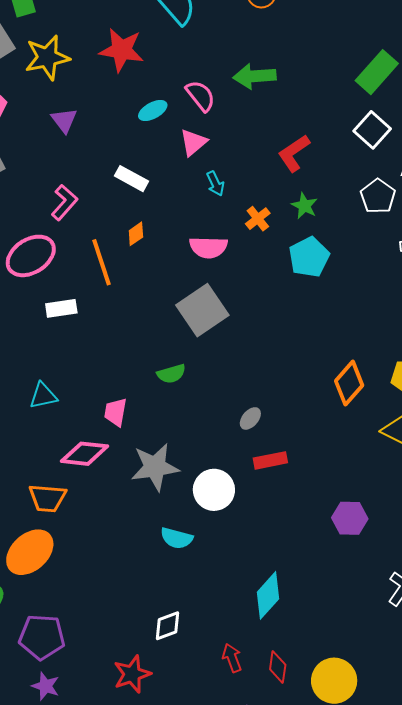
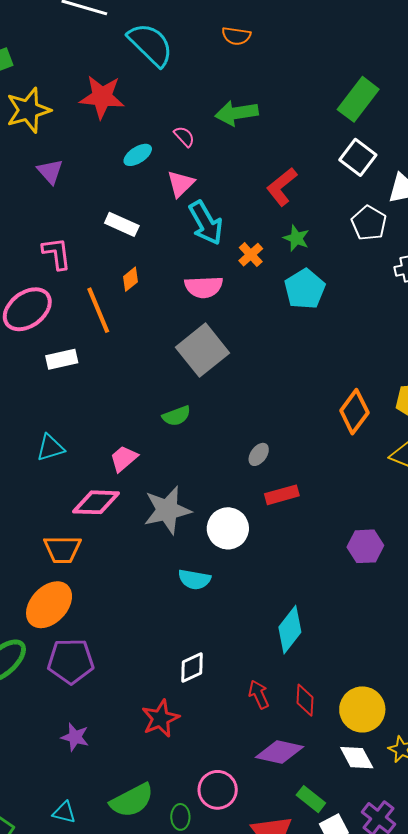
pink semicircle: (200, 96) -> (184, 137), size x0.7
cyan arrow: (215, 184) -> (206, 223), size x1.8
pink L-shape: (64, 202) -> (57, 253), turned -45
pink trapezoid: (115, 412) -> (124, 458), turned 44
purple pentagon: (42, 637) -> (71, 661), moved

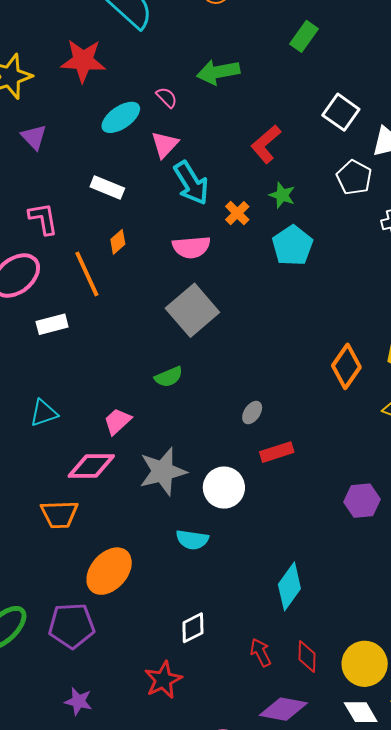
green rectangle: (358, 99) -> (304, 36), moved, size x0.7
cyan ellipse: (138, 155) -> (121, 117), size x1.4
orange ellipse: (49, 605) -> (109, 571), moved

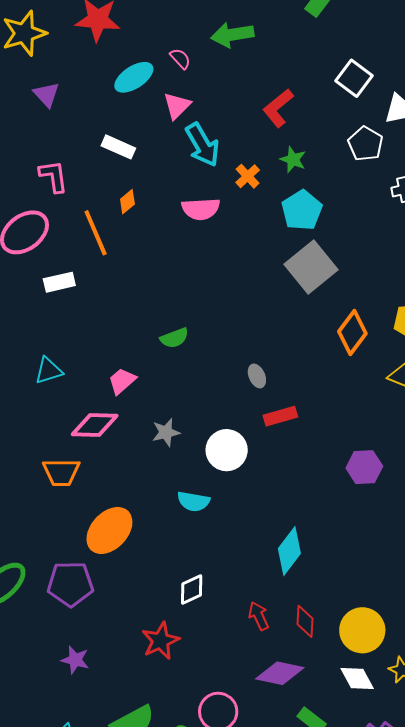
gray square: (192, 310) -> (311, 267), moved
gray ellipse: (252, 413) -> (257, 376), turned -60
gray star: (163, 471) -> (166, 432), size x0.6

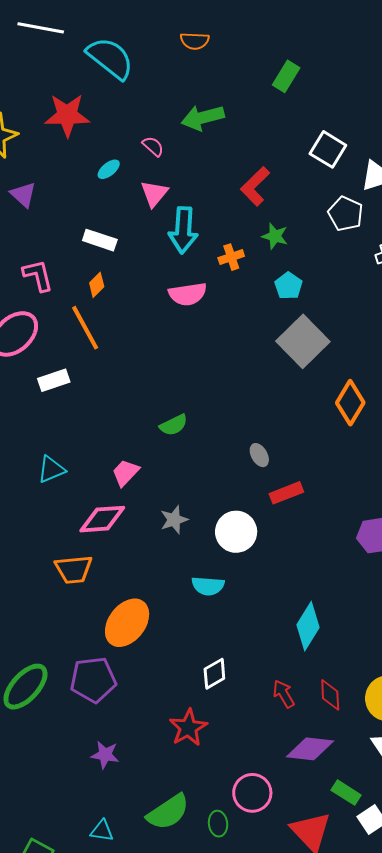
cyan ellipse: (134, 77) -> (109, 169), size x0.6
cyan arrow: (202, 145) -> (183, 230), turned 39
orange cross: (248, 176) -> (231, 257), turned 30
orange diamond: (127, 202) -> (97, 285), moved
cyan pentagon: (302, 210) -> (288, 286), size x0.7

